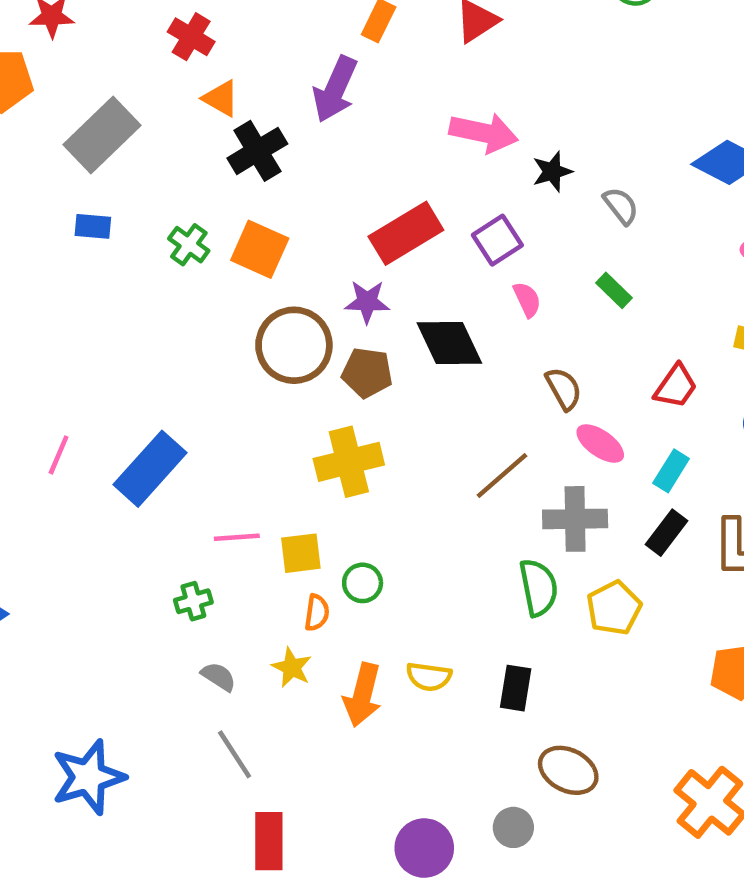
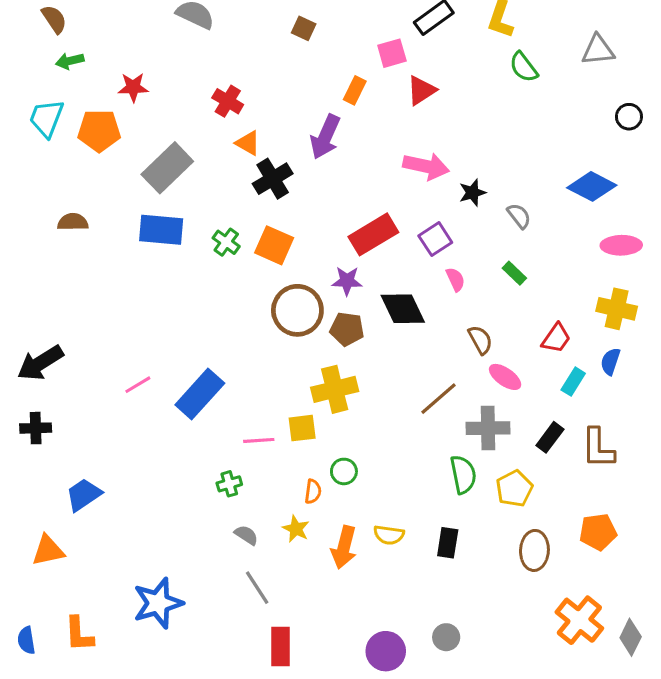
blue rectangle: (93, 226) -> (161, 230), size x1.8
pink line: (59, 455) -> (138, 385), turned 36
cyan rectangle: (671, 471) -> (573, 382), moved
yellow square: (301, 553) -> (302, 428), moved
brown ellipse: (568, 770) -> (534, 550), moved, turned 66

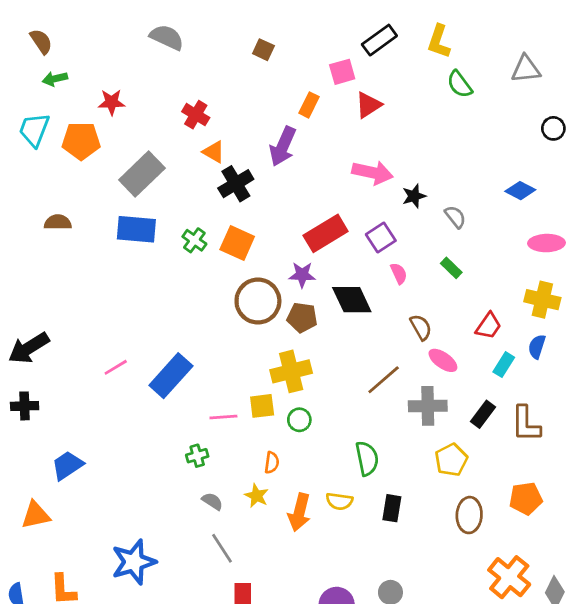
blue diamond: (592, 186) -> (520, 191), size x0.7
green circle: (344, 471) -> (299, 420), moved
green semicircle: (463, 475) -> (367, 458), moved

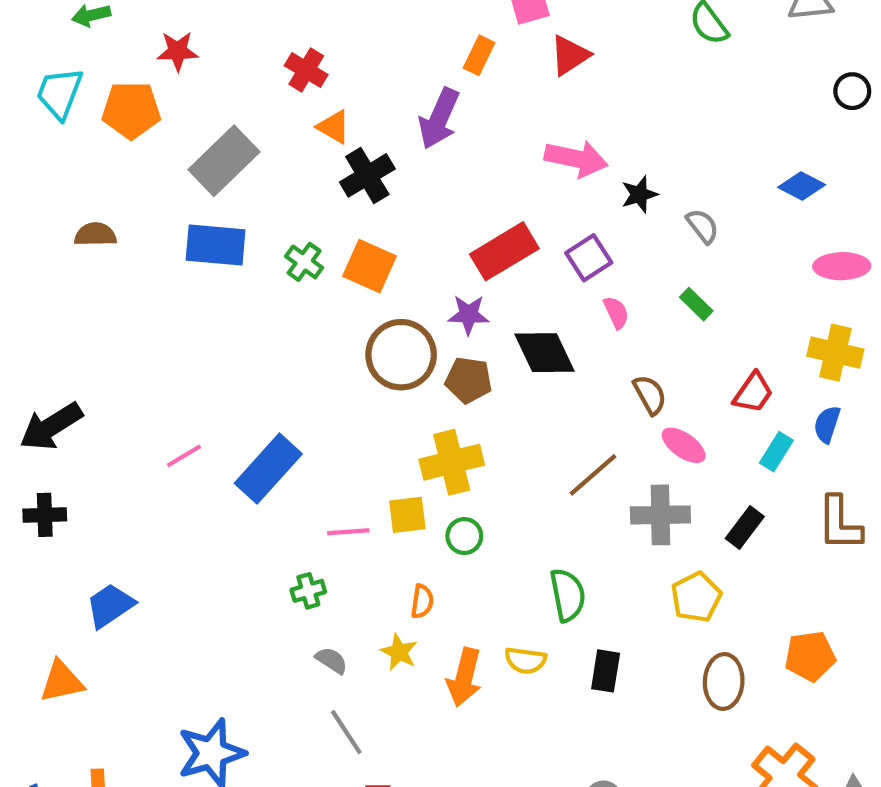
brown L-shape: (526, 424) -> (840, 523), moved

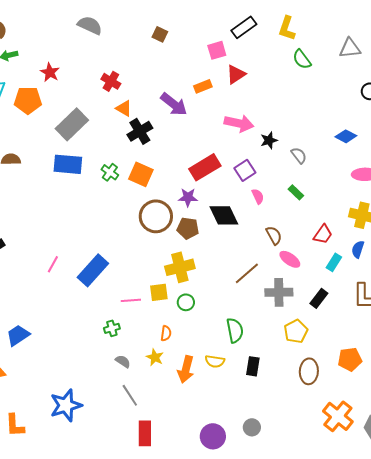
red star: (178, 51) -> (50, 72), turned 30
orange rectangle: (479, 55) -> (203, 86), moved, turned 42
purple arrow: (439, 119) -> (174, 104), turned -76
pink line: (184, 456) -> (53, 264), turned -30

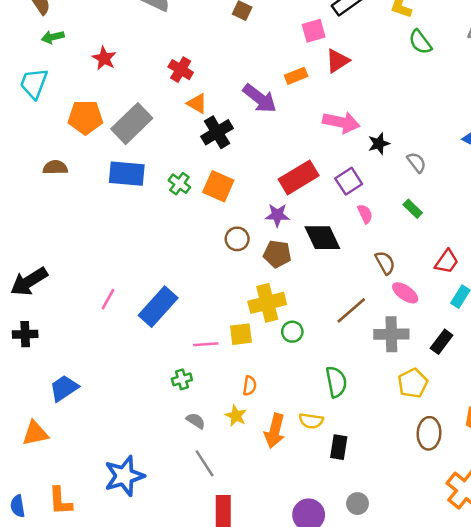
orange pentagon: (28, 100) -> (85, 117), moved
brown circle: (156, 216) -> (237, 239), size x0.6
green circle: (186, 302) -> (292, 332), moved
black rectangle: (253, 366) -> (339, 447), moved

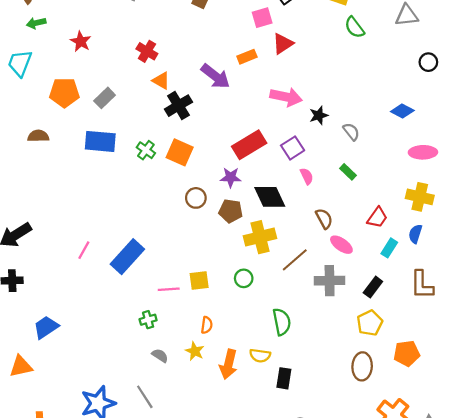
gray rectangle: (132, 124) -> (105, 98), size x0.6
yellow cross: (267, 303) -> (260, 237), moved
yellow pentagon: (413, 383) -> (370, 323), moved
gray line: (205, 463) -> (145, 397), moved

